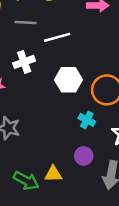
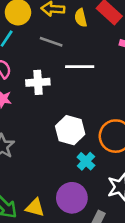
white hexagon: (68, 80) -> (70, 130), moved
purple circle: (84, 156) -> (72, 198), size x1.5

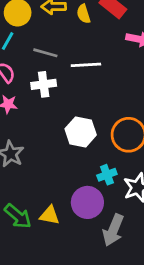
gray line: (51, 42) -> (45, 53), moved
cyan cross: (86, 161) -> (107, 175), moved, turned 30

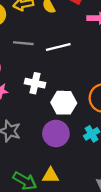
white cross: (44, 84) -> (35, 83), moved, turned 30
purple circle: (87, 202) -> (56, 134), moved

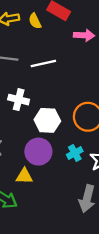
yellow triangle: (51, 176) -> (24, 176), moved

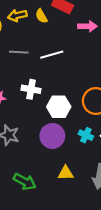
cyan cross: (75, 153) -> (86, 135), turned -32
yellow triangle: (24, 176) -> (66, 173), moved

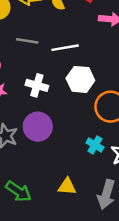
white hexagon: (59, 107) -> (80, 79), moved
purple circle: (52, 136) -> (38, 127), moved

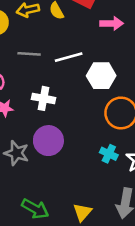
white hexagon: (80, 79) -> (101, 76), moved
yellow triangle: (67, 186) -> (82, 212), moved, turned -48

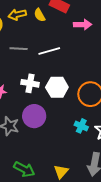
white hexagon: (101, 76) -> (57, 87), moved

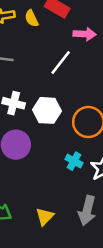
white line: (49, 51) -> (61, 63), moved, turned -40

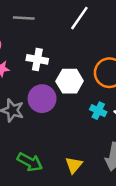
white hexagon: (47, 110) -> (70, 81), moved

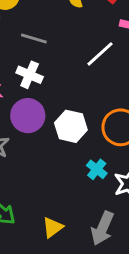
white cross: (37, 59) -> (30, 75), moved
purple circle: (42, 99) -> (28, 116), moved

